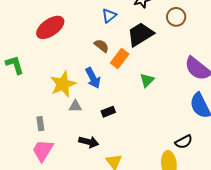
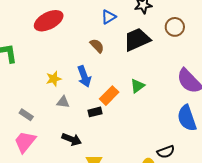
orange rectangle: (120, 59) -> (109, 96), moved
yellow star: (63, 84) -> (54, 79), size x0.6
gray rectangle: (40, 124) -> (26, 115), turned -56

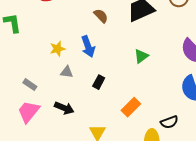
orange rectangle: (109, 96) -> (131, 107), moved
black rectangle: (95, 112) -> (99, 82), turned -48
black arrow: (72, 139) -> (64, 108), moved

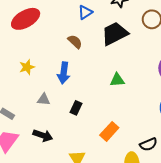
blue arrow: (88, 46) -> (64, 73), turned 30
yellow star: (58, 49) -> (27, 67), moved
green triangle: (141, 56) -> (117, 80), turned 35

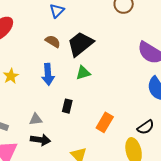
black trapezoid: (115, 34) -> (80, 44), moved
green triangle: (117, 80) -> (83, 73), moved
gray triangle: (44, 99) -> (36, 119), moved

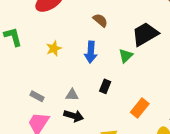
black trapezoid: (80, 44) -> (145, 34), moved
green triangle: (83, 73) -> (126, 56), turned -35

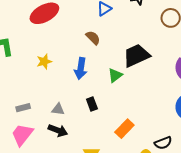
black rectangle: (105, 86) -> (92, 104), turned -48
gray rectangle: (37, 96) -> (23, 108), turned -48

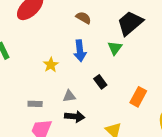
yellow star: (44, 62) -> (51, 65), moved
gray rectangle: (23, 108) -> (35, 104), turned 32

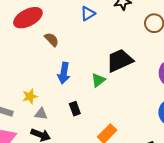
brown semicircle: (83, 18) -> (52, 40), moved
yellow star: (51, 65) -> (30, 96), moved

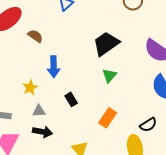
green triangle: (98, 80) -> (109, 76), moved
yellow star: (30, 96) -> (30, 88), moved

